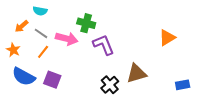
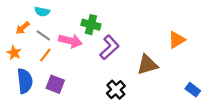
purple L-shape: (104, 45) -> (109, 47), turned 70
brown triangle: (136, 73) -> (147, 65), moved
blue semicircle: (24, 77) -> (25, 81), turned -125
blue rectangle: (183, 85) -> (193, 90), turned 48

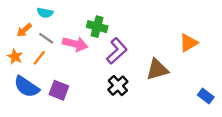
orange line: (45, 55) -> (39, 58), moved
blue semicircle: (25, 81) -> (27, 87), turned 130
black cross: (116, 90) -> (118, 86), moved

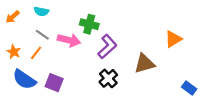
orange arrow: (24, 30) -> (13, 17), moved

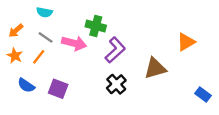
orange arrow: (13, 17) -> (16, 31), moved
blue semicircle: (24, 79) -> (26, 85), size x0.7

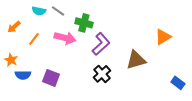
gray line: (46, 37) -> (58, 11), moved
orange star: (15, 56) -> (11, 60), moved
orange line: (39, 57) -> (34, 39), moved
blue semicircle: (26, 85) -> (23, 75), turned -35

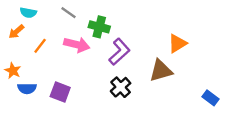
cyan semicircle: (39, 11) -> (28, 13), moved
orange triangle: (163, 37) -> (177, 43), moved

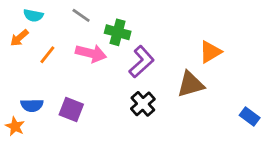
orange star: (13, 71) -> (15, 126), moved

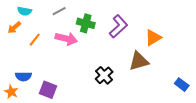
gray line: (81, 15) -> (59, 11), turned -64
purple L-shape: (141, 62) -> (118, 26), moved
purple square: (71, 110) -> (48, 90), moved

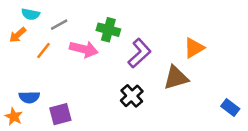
gray line: (59, 11) -> (59, 25), moved
purple L-shape: (118, 26) -> (140, 53), moved
purple square: (48, 90) -> (60, 114), turned -36

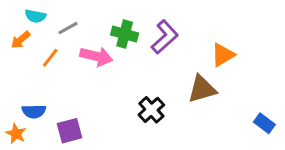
purple L-shape: (140, 53) -> (165, 37), moved

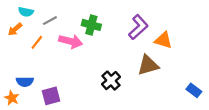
purple L-shape: (165, 37) -> (138, 27), moved
orange triangle: (223, 55) -> (163, 40), turned 48

